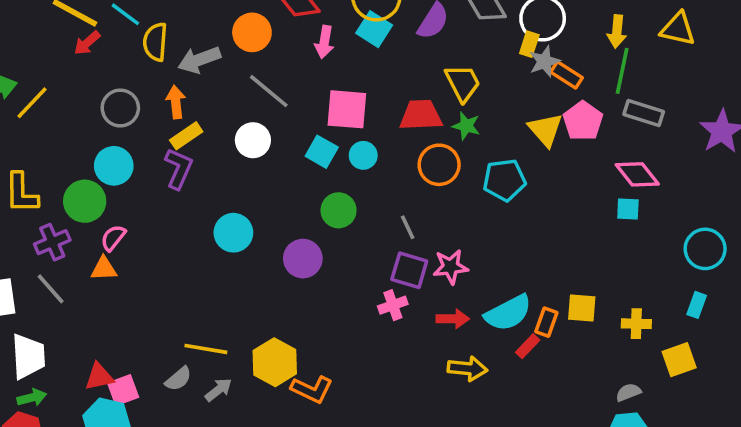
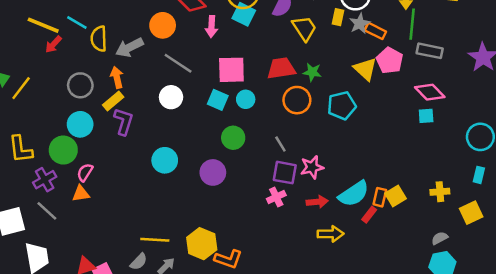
yellow rectangle: (529, 44) -> (338, 17), moved
yellow trapezoid: (463, 83) -> (304, 28), moved
yellow rectangle: (186, 136) -> (113, 101), moved
yellow square: (582, 308) -> (396, 196), moved, turned -30

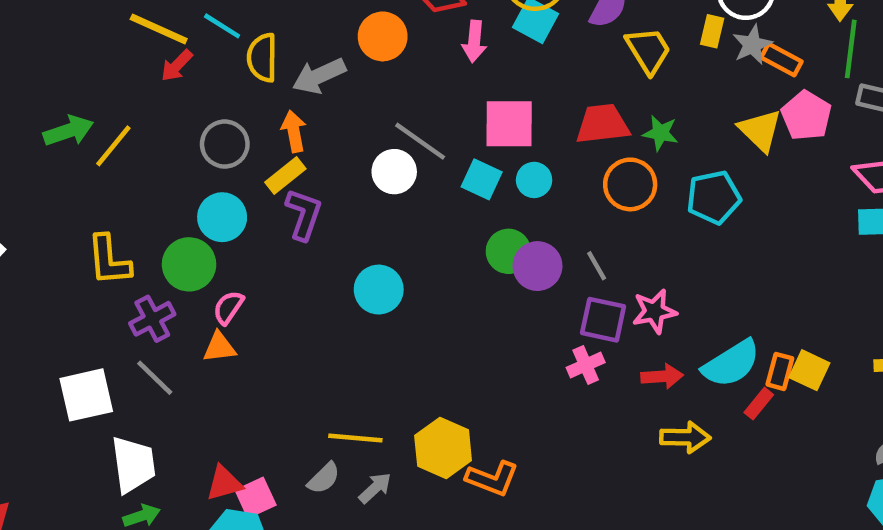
gray line: (178, 63) -> (420, 141), moved
purple circle: (213, 172) -> (537, 266), moved
yellow square: (396, 196) -> (809, 370), turned -35

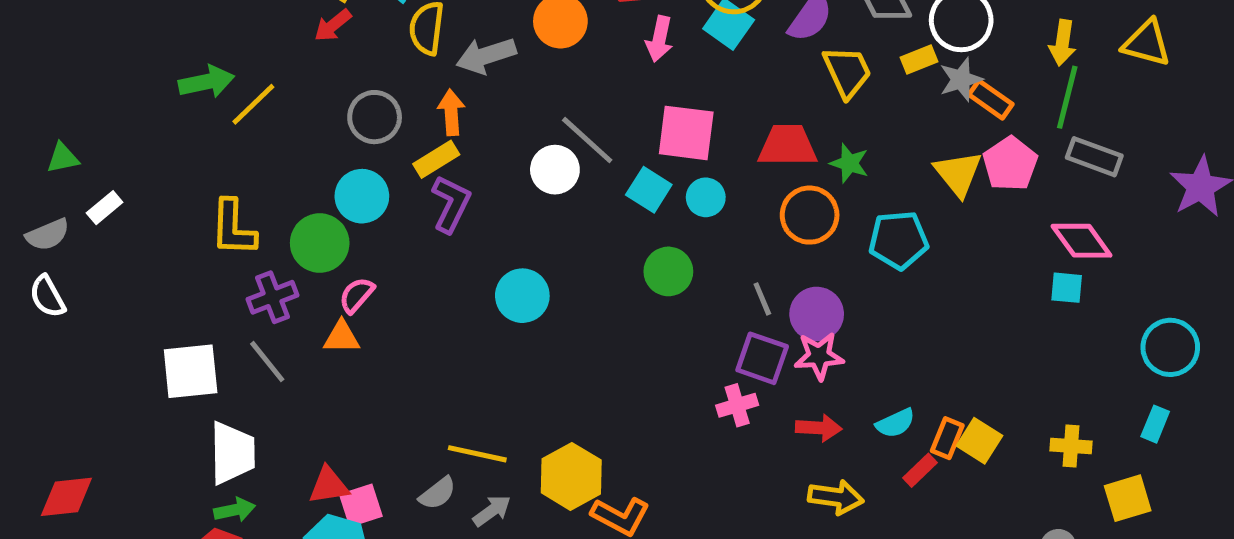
yellow rectangle: (712, 31) -> (919, 60), turned 48
purple circle: (537, 266) -> (817, 314), moved
cyan semicircle: (731, 364) -> (895, 423), size x0.6

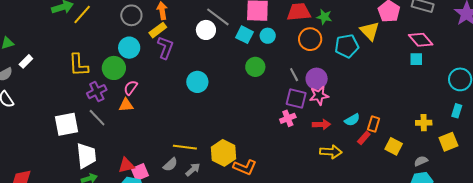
yellow triangle: (958, 173) -> (370, 31), moved
yellow square: (979, 441) -> (394, 146), moved

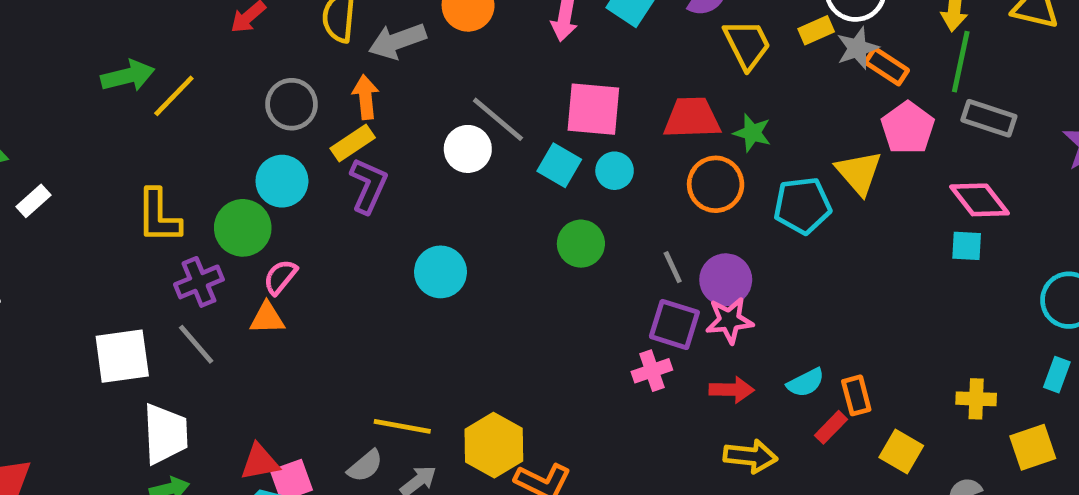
orange rectangle: (374, 124) -> (856, 395), turned -35

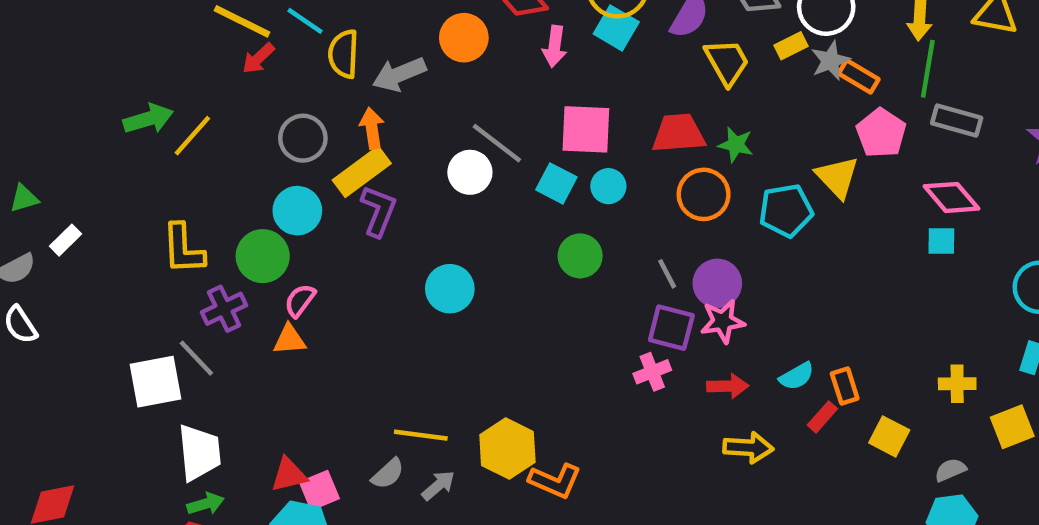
yellow rectangle: (353, 143) -> (362, 172), size x1.4
gray line: (196, 344) -> (196, 358), moved

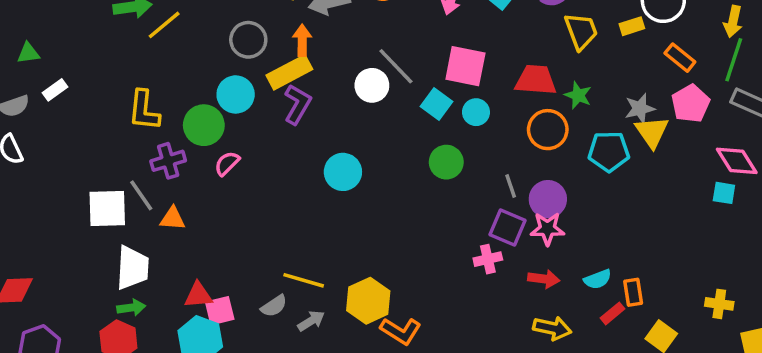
gray star: (830, 61) -> (640, 109), moved
orange triangle: (289, 340) -> (173, 219), moved

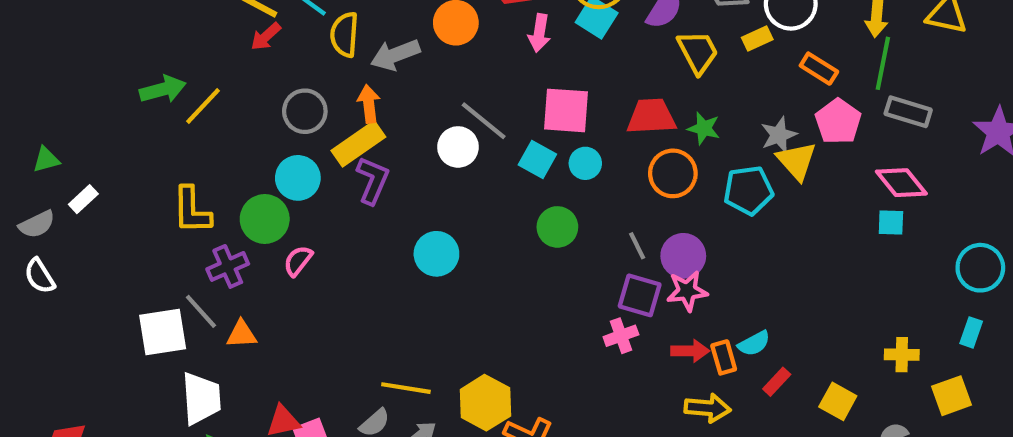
orange rectangle: (633, 292) -> (724, 357), moved

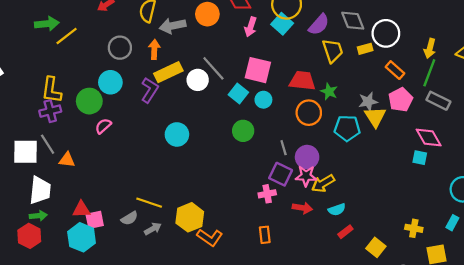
yellow rectangle: (358, 144) -> (168, 72), moved
purple cross: (228, 266) -> (50, 111), moved
orange rectangle: (724, 357) -> (265, 235), moved
yellow arrow: (708, 408) -> (323, 183), moved, turned 135

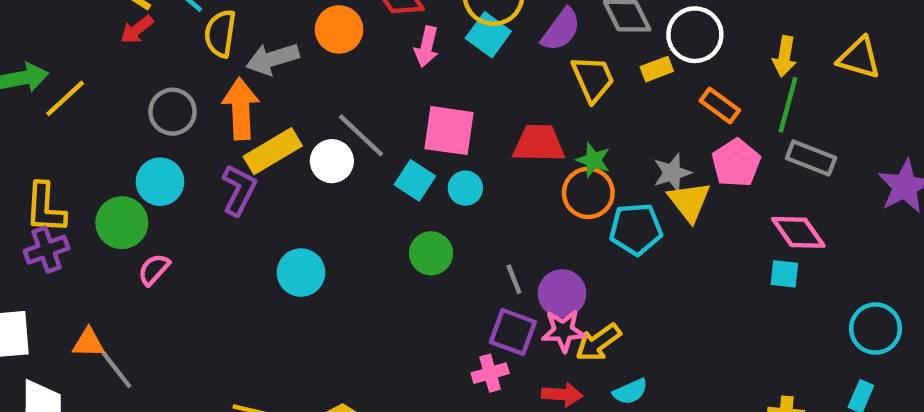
orange arrow: (154, 49) -> (241, 109), size x1.5
orange circle: (309, 113) -> (588, 193), moved
gray line: (48, 144) -> (117, 370), moved

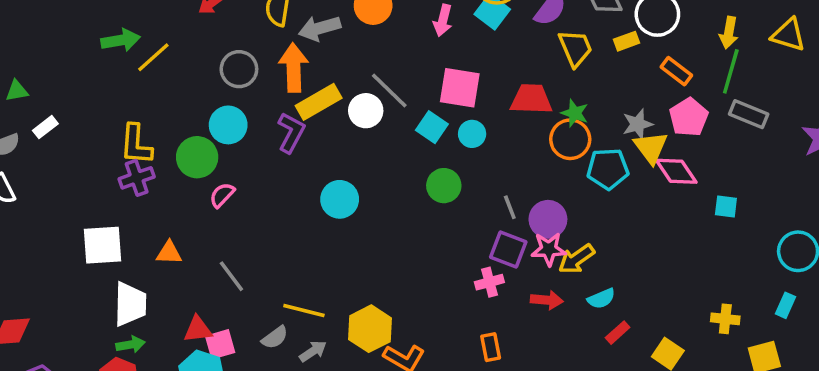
pink diamond: (798, 232) -> (676, 171), moved
gray line: (117, 370) -> (231, 276), moved

